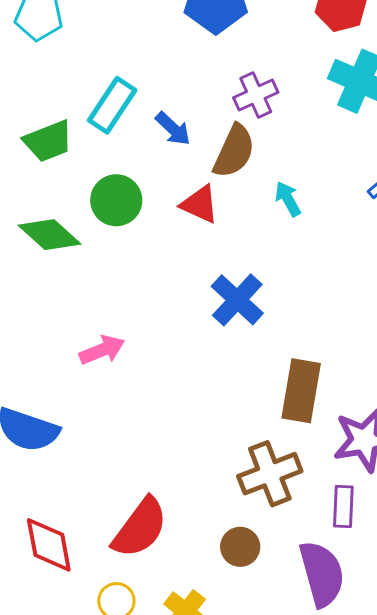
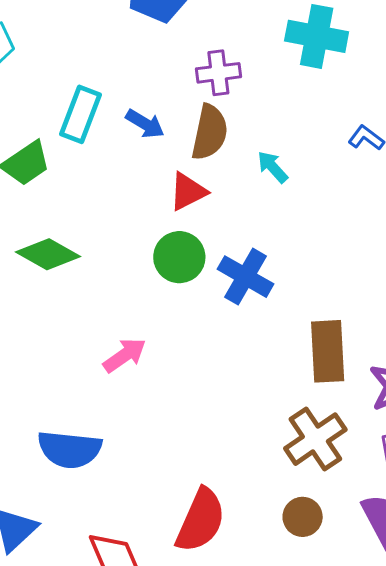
purple cross: (256, 95) -> (218, 73), turned 30
green circle: (116, 200) -> (179, 257), moved
red triangle: (200, 204) -> (188, 192), turned -39

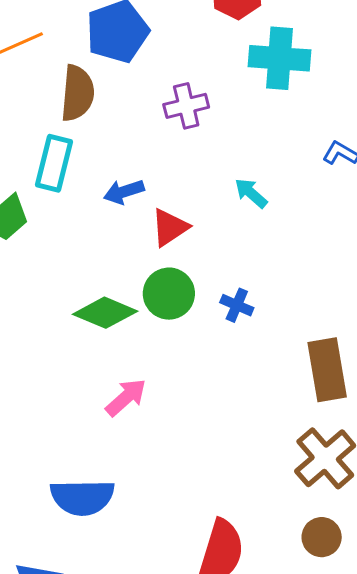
blue arrow: (145, 124) -> (124, 192), moved, turned 138
brown semicircle: (210, 132) -> (77, 93), moved
green diamond: (48, 254) -> (105, 313), moved
blue cross: (245, 277) -> (237, 305), size x0.6

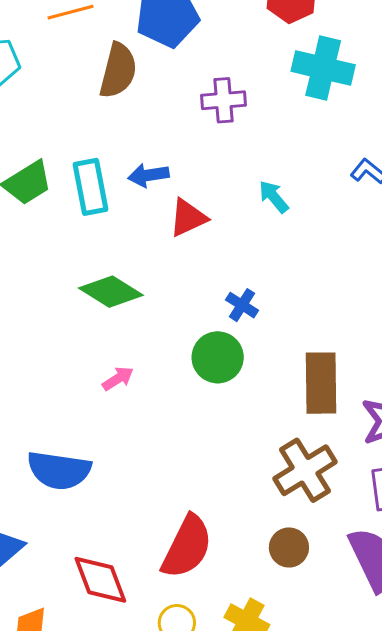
cyan rectangle: (54, 163) -> (91, 187), moved, turned -34
green circle: (169, 294) -> (218, 357), moved
pink arrow: (126, 397) -> (118, 379), size x0.7

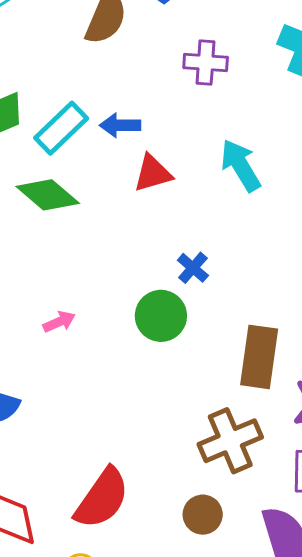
cyan rectangle: (91, 187) -> (61, 128), turned 48
cyan arrow: (274, 197) -> (241, 165), size x1.5
green diamond: (111, 292) -> (48, 195), moved

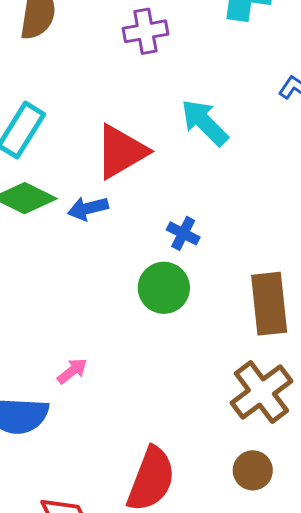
blue arrow: (120, 125) -> (88, 208), moved
red triangle: (153, 173) -> (121, 152), size x1.4
pink arrow: (59, 322) -> (72, 371), moved

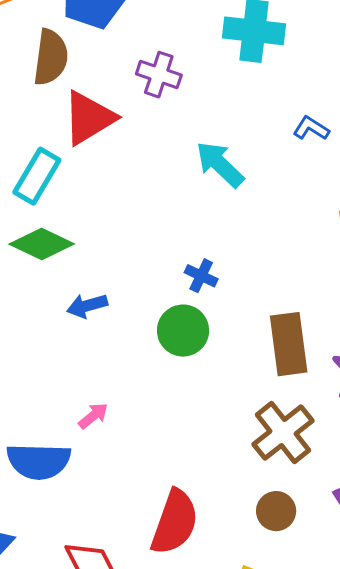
purple cross: (145, 31) -> (159, 75), turned 30
red triangle: (121, 152) -> (89, 118), moved
blue arrow: (88, 208) -> (87, 306), moved

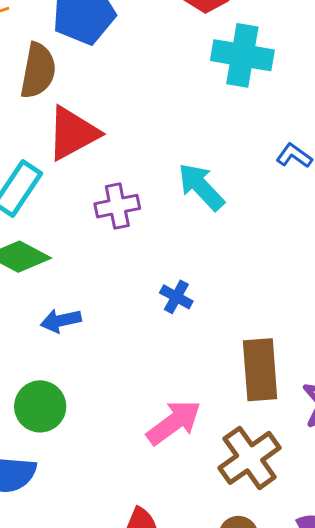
purple cross: (159, 75) -> (117, 206), moved, turned -33
green circle: (183, 331) -> (40, 406), moved
pink arrow: (93, 416) -> (174, 422), moved, size x1.8

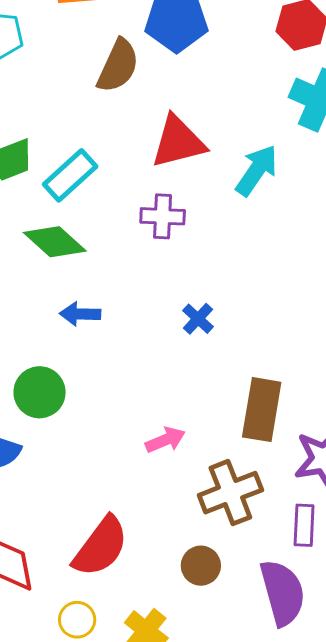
red triangle: (73, 133) -> (178, 142), moved
cyan arrow: (201, 187) -> (257, 170), moved, turned 64
pink arrow: (174, 422) -> (165, 440), size x0.7

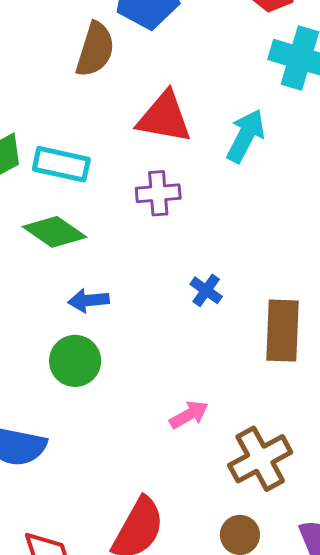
red triangle: (178, 142) -> (164, 117), turned 32
cyan rectangle: (70, 175) -> (61, 164), turned 62
green circle: (40, 392) -> (75, 361), moved
brown rectangle: (262, 410) -> (283, 331), moved

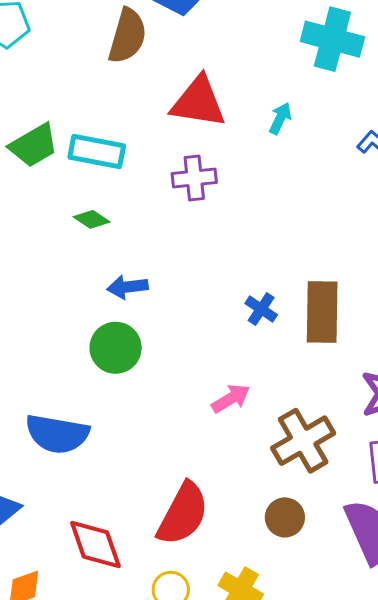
cyan arrow: (246, 136) -> (280, 118), size x0.6
green diamond: (54, 232) -> (92, 219), size x0.6
blue cross: (206, 290) -> (261, 309), moved

